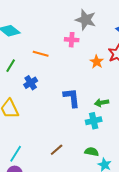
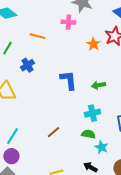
cyan cross: (94, 121) -> (92, 113), moved

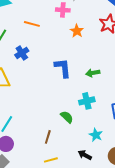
orange star: (93, 44) -> (77, 31), moved
brown line: (53, 132) -> (48, 137), moved, turned -32
green semicircle: (88, 134) -> (67, 117), moved, turned 32

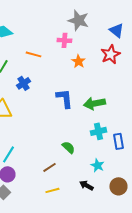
green arrow: (93, 73) -> (94, 103), size x1.5
cyan cross: (87, 101) -> (98, 131), moved
brown line: (48, 137) -> (49, 167), turned 40

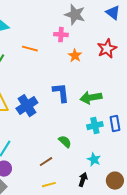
blue triangle: (116, 30) -> (113, 13), moved
blue cross: (23, 83) -> (27, 106), moved, size x1.5
blue rectangle: (118, 141) -> (115, 124), moved
black arrow: (86, 185) -> (83, 180), turned 80

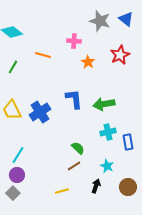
gray star: (75, 15) -> (100, 21), moved
blue rectangle: (115, 124) -> (128, 142), moved
brown line: (46, 162) -> (74, 166), moved

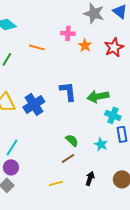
orange star: (88, 62) -> (85, 45), moved
cyan cross: (108, 132) -> (113, 115), moved, turned 35
cyan star: (107, 166) -> (101, 144), moved

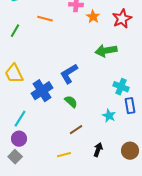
blue L-shape: (68, 91) -> (69, 74), moved, turned -115
green arrow: (98, 96) -> (106, 51), moved
blue cross: (34, 104) -> (42, 91), moved
green semicircle: (72, 140) -> (71, 102), moved

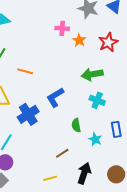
orange line: (45, 19) -> (25, 71), moved
cyan cross: (121, 87) -> (97, 100), moved
green semicircle: (71, 102) -> (76, 125), moved, turned -144
black arrow: (98, 150) -> (84, 173), size x1.5

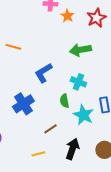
cyan cross: (97, 100) -> (78, 82), moved
blue cross: (28, 114) -> (23, 104), moved
cyan star: (95, 139) -> (83, 115), size x1.5

